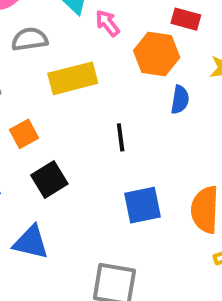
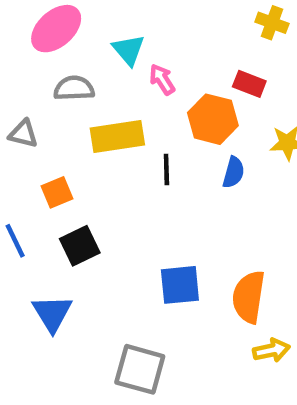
black line: (121, 137) -> (166, 169), moved
blue triangle: (31, 242) -> (52, 313), turned 39

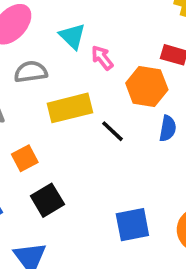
black line: (166, 169) -> (113, 131), turned -40

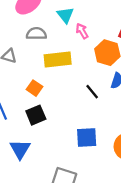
black line: (113, 131) -> (92, 92), moved
orange square: (25, 158) -> (34, 88), moved, turned -35

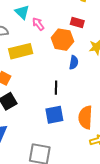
black line: (92, 92) -> (56, 88), moved, turned 48

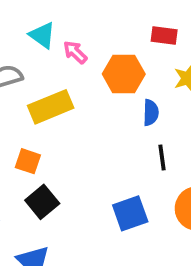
red rectangle: (77, 22) -> (164, 35), moved
black line: (56, 88) -> (162, 157), moved

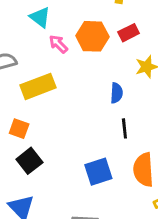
cyan triangle: (42, 35) -> (40, 17), moved
red rectangle: (164, 35) -> (129, 33), turned -36
orange hexagon: (124, 74) -> (92, 36), moved

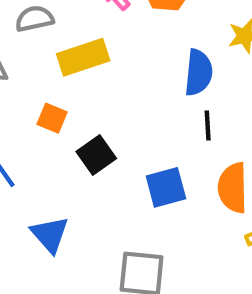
blue semicircle: (117, 93) -> (199, 73), size x1.5
black square: (29, 161) -> (96, 155), moved

